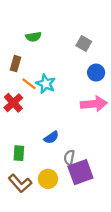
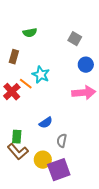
orange line: (29, 84) -> (26, 84), moved
purple square: (80, 172) -> (59, 170), moved
brown L-shape: (20, 183) -> (18, 152), moved

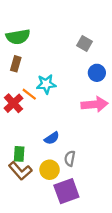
green semicircle: (30, 33) -> (18, 37), moved, size x1.5
cyan star: (41, 75) -> (46, 84), turned -30
yellow circle: (43, 160) -> (50, 170), moved

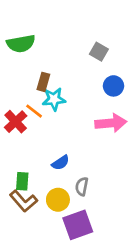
brown rectangle: (16, 64) -> (43, 82), moved

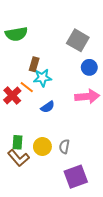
gray square: (99, 52) -> (78, 40), size x1.5
blue semicircle: (61, 163) -> (48, 107), moved
yellow circle: (58, 200) -> (42, 147), moved
purple square: (78, 225) -> (76, 177), moved

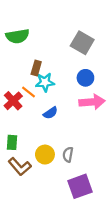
blue circle: (89, 67) -> (85, 78), moved
green rectangle: (17, 142) -> (12, 142), moved

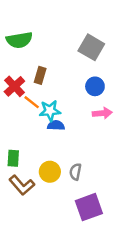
cyan star: (45, 82) -> (50, 111), moved
red cross: (13, 101) -> (14, 86), moved
pink arrow: (92, 102) -> (102, 113), size x0.7
blue semicircle: (50, 113) -> (56, 125), turned -144

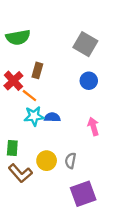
cyan star: (50, 111) -> (34, 116), moved
pink arrow: (102, 113) -> (93, 126), moved, turned -102

